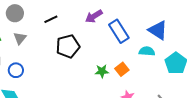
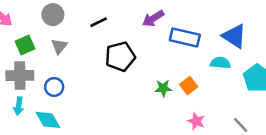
blue rectangle: (119, 31) -> (185, 37), turned -45

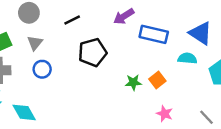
blue circle: (54, 87) -> (42, 69), moved

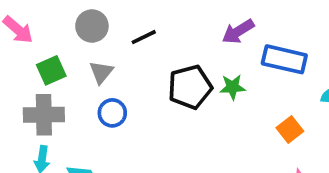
black line: (72, 20) -> (144, 37), moved
green star: (133, 82) -> (232, 87), moved

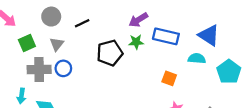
green star: (232, 87) -> (136, 42), moved
gray cross: (44, 115) -> (39, 69), moved
orange square: (290, 130) -> (169, 78), turned -32

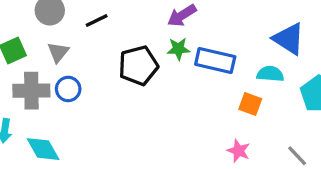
blue rectangle: (166, 36) -> (215, 61), moved
orange square: (169, 78) -> (250, 104), moved

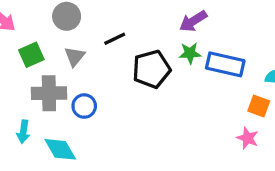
black line: (97, 20) -> (115, 39), moved
blue circle: (68, 89) -> (84, 106), moved
pink star: (239, 151) -> (248, 138), moved

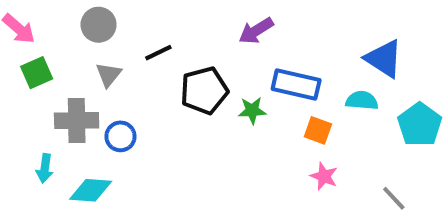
green star: (190, 53) -> (252, 110), moved
green square: (31, 55) -> (37, 73), moved
orange square: (259, 106) -> (318, 130), moved
cyan diamond: (60, 149) -> (91, 190), turned -56

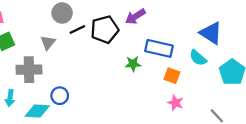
gray circle: (99, 25) -> (62, 13), moved
black pentagon: (204, 91) -> (105, 30), moved
cyan semicircle: (362, 101) -> (198, 58), turned -144
blue circle: (120, 136) -> (60, 96), moved

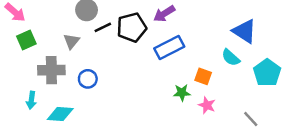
blue rectangle: (159, 48) -> (169, 48), moved, turned -40
green star: (133, 64) -> (182, 93), moved
blue circle: (60, 96) -> (88, 79), moved

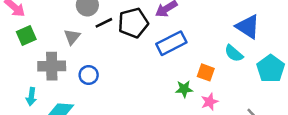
pink star: (207, 105) -> (210, 102), turned 30

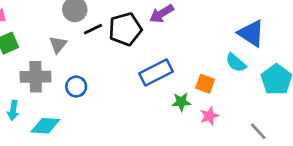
blue rectangle: (171, 43) -> (156, 73), moved

